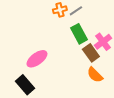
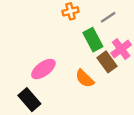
gray line: (76, 11) -> (108, 17), moved
orange semicircle: (95, 75) -> (85, 78), moved

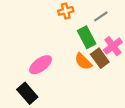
orange semicircle: (85, 78) -> (83, 61), moved

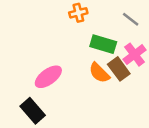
gray line: (101, 16) -> (131, 19), moved, turned 72
green rectangle: (87, 37) -> (103, 44), turned -45

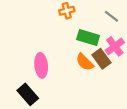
pink ellipse: (48, 77) -> (41, 65), turned -60

